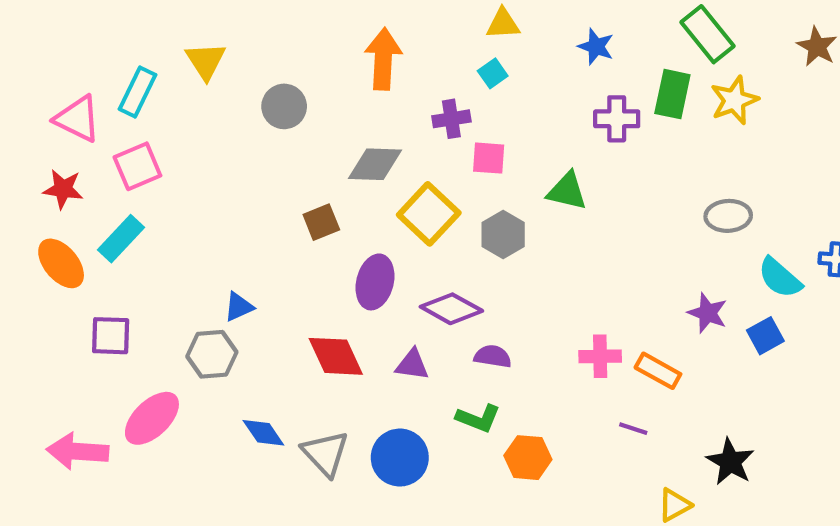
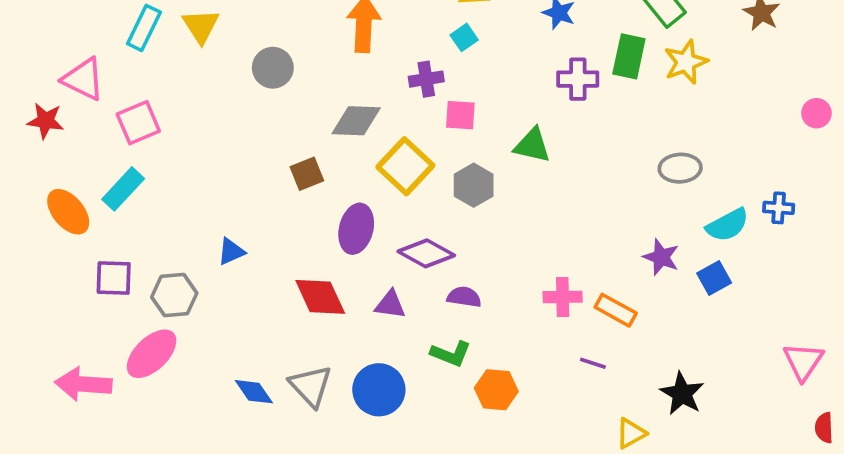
cyan rectangle: (137, 92) -> (144, 28), moved
red star: (63, 189) -> (45, 121), moved
cyan semicircle: (780, 278) -> (727, 225), turned -69
gray hexagon: (212, 354) -> (174, 295), moved
blue diamond: (263, 433) -> (254, 392), moved

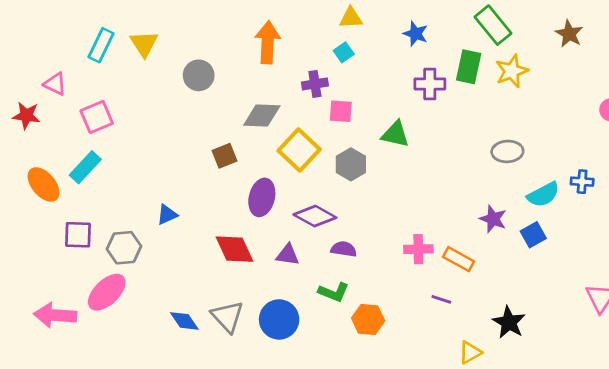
pink triangle: (83, 79) -> (55, 84), size x0.7

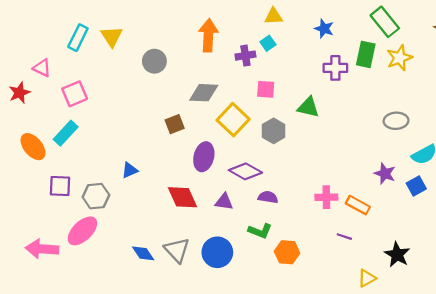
purple cross: (315, 84) -> (245, 56), moved
red star: (26, 116) -> (20, 93), turned -30

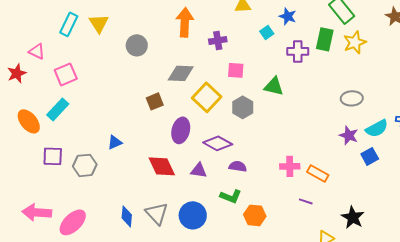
cyan square: (268, 43) -> (267, 32), moved
purple star: (385, 174) -> (349, 135), moved
pink ellipse: (82, 231) -> (73, 222), moved
blue diamond: (143, 253) -> (127, 216), turned 40

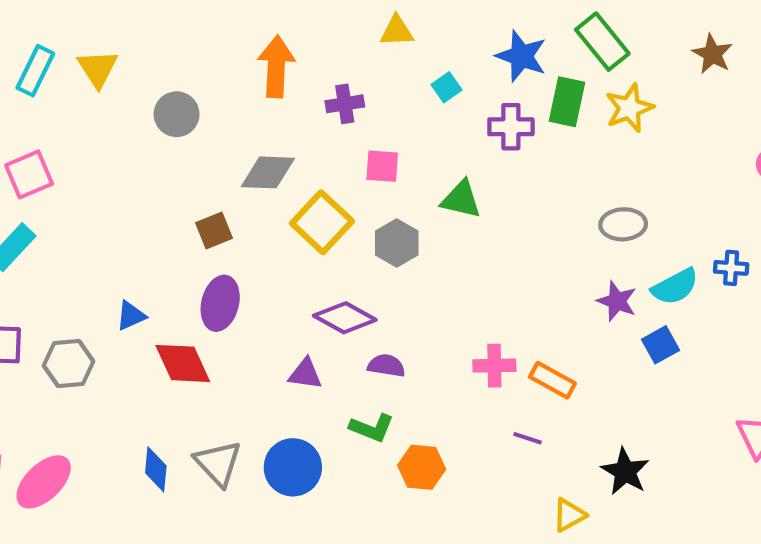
blue star: (288, 16) -> (521, 56), moved, size x1.4
purple ellipse: (181, 130) -> (220, 303), moved
red diamond: (162, 166) -> (183, 363), moved

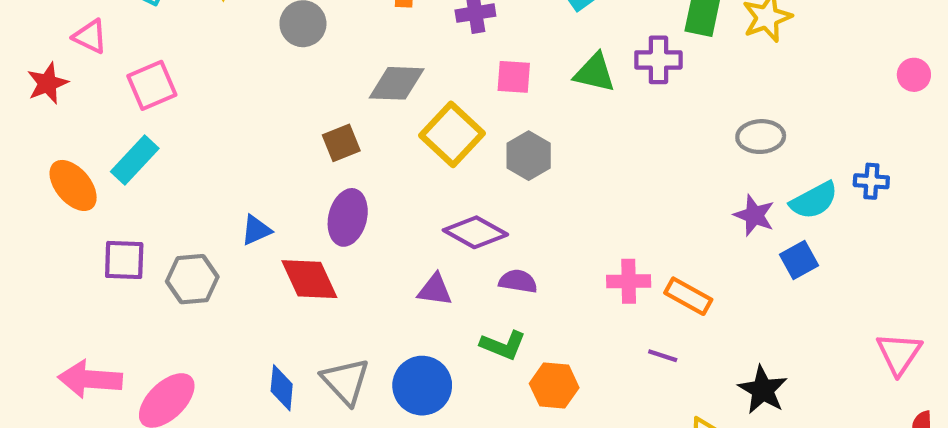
purple cross: (511, 127) -> (658, 60), moved
green triangle: (461, 199) -> (595, 73), moved

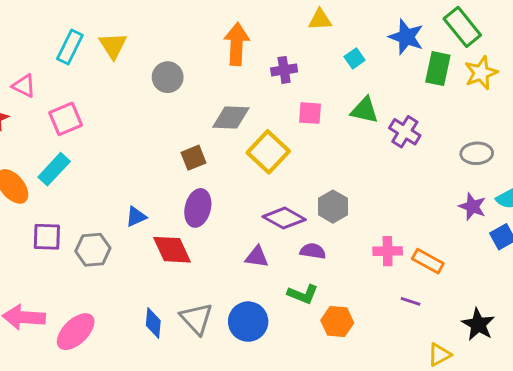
purple cross: (658, 60) -> (405, 132), moved, turned 32
gray hexagon: (529, 156) -> (333, 207), moved

